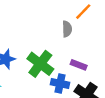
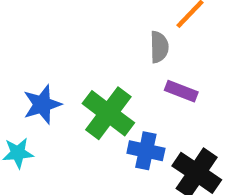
purple rectangle: (79, 65) -> (181, 91), moved

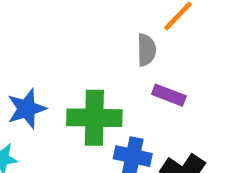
green cross: (108, 113) -> (94, 118), turned -36

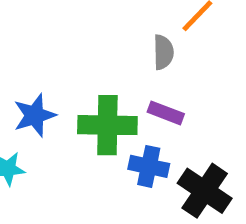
purple rectangle: (169, 95) -> (166, 113), moved

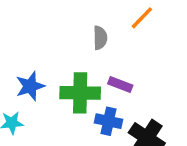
gray semicircle: (163, 52) -> (100, 38), moved

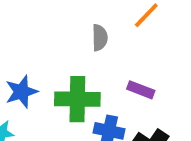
purple rectangle: (120, 84) -> (141, 90), moved

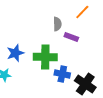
purple rectangle: (141, 90) -> (71, 37), moved

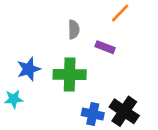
gray semicircle: (57, 24) -> (74, 29), moved
blue cross: (62, 74) -> (93, 114), moved

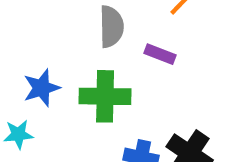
gray semicircle: (74, 29) -> (111, 27), size x1.4

